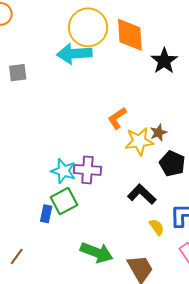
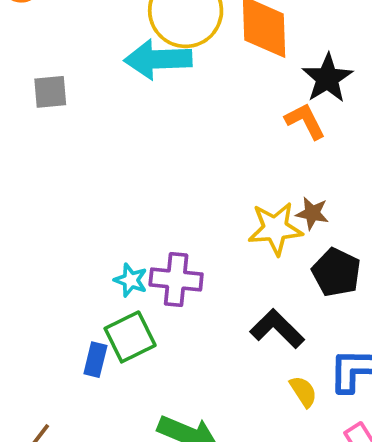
orange L-shape: (117, 118) -> (305, 121), moved, turned 95
brown star: (158, 133) -> (312, 213), turned 30
cyan star: (63, 171) -> (131, 280), size x0.7

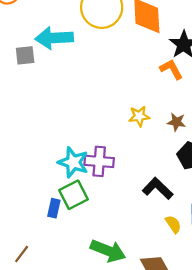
cyan arrow: (158, 59) -> (54, 38), moved
yellow star: (275, 229) -> (139, 116), moved, size x0.7
cyan star: (131, 280) -> (73, 162), size x1.6

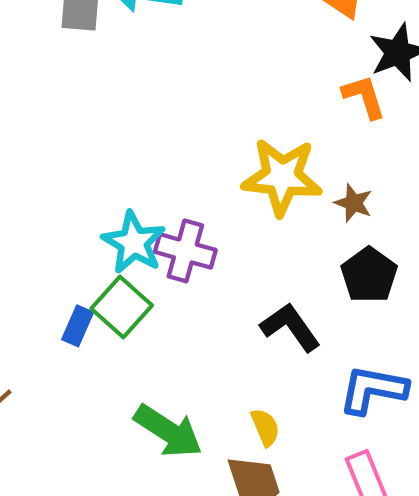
yellow star: (139, 116) -> (282, 177), size x1.8
green square: (73, 195) -> (122, 307), turned -32
yellow semicircle: (173, 224) -> (265, 427), moved

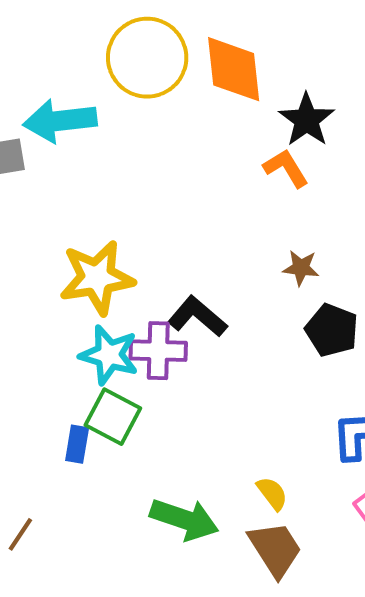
yellow star: (282, 177) -> (97, 278), moved
black L-shape: (290, 327) -> (197, 317), moved

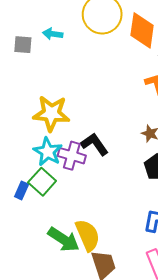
cyan arrow: (60, 121) -> (53, 34), size x0.6
yellow semicircle: (272, 493) -> (88, 235), moved, size x1.8

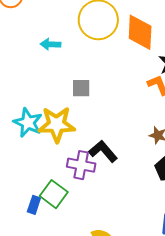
gray square: (23, 45) -> (81, 88), moved
cyan star: (48, 152) -> (28, 123), moved

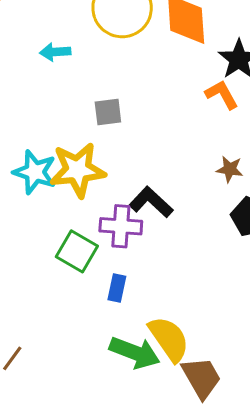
green square: (54, 194) -> (77, 251), moved
blue rectangle: (34, 205) -> (117, 288), moved

